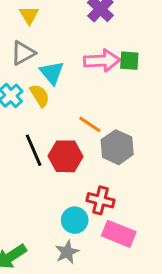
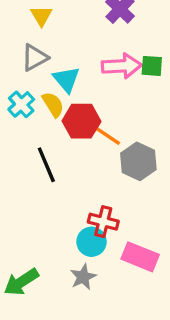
red hexagon: (66, 156) -> (81, 121), moved
red cross: (100, 200) -> (103, 222), moved

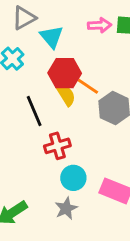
pink arrow: (122, 66) -> (100, 25), size x0.7
yellow semicircle: (53, 104) -> (66, 95), moved
red cross: (103, 222) -> (57, 146), moved, turned -30

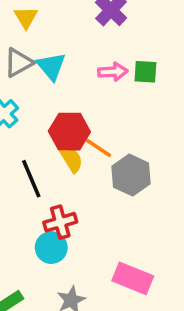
cyan triangle: (52, 37) -> (51, 66), moved
cyan circle: (73, 178) -> (51, 248), moved

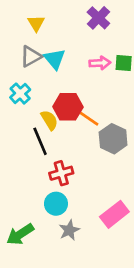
yellow semicircle: (71, 159) -> (49, 120), moved
cyan circle: (51, 248) -> (56, 204), moved
pink rectangle: (133, 278) -> (114, 214), turned -60

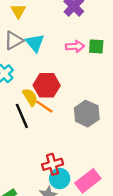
orange line: (89, 119) -> (44, 107), moved
red cross: (61, 173) -> (53, 164), moved
cyan circle: (56, 204) -> (60, 178), moved

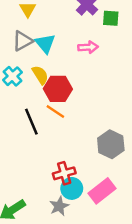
green square: (96, 46) -> (111, 18), moved
yellow semicircle: (30, 97) -> (40, 75), moved
gray hexagon: (87, 114) -> (111, 144), moved

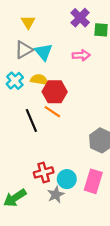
yellow semicircle: (40, 75) -> (39, 80), turned -49
red cross: (64, 173) -> (44, 172), moved
pink rectangle: (102, 191) -> (93, 181), turned -35

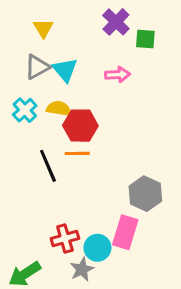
orange line: (52, 112) -> (77, 153), turned -35
pink rectangle: (93, 181) -> (125, 232), moved

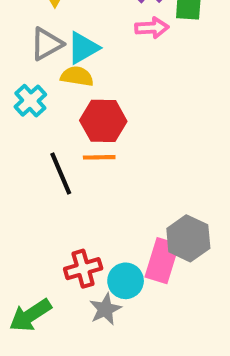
cyan triangle: (65, 70) -> (83, 48), turned 40
pink arrow: (118, 75) -> (152, 28), moved
yellow semicircle: (59, 109) -> (77, 76), moved
gray hexagon: (145, 194) -> (188, 238), moved

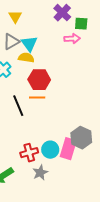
pink arrow: (152, 28) -> (72, 39), moved
cyan triangle: (83, 48) -> (29, 44), turned -36
cyan circle: (126, 281) -> (50, 150), moved

